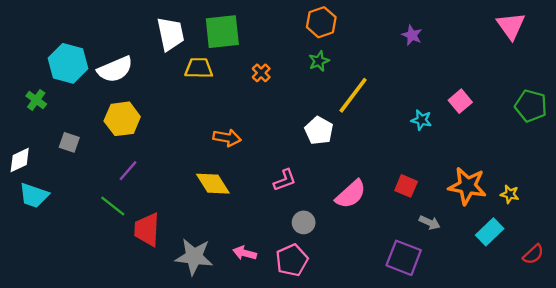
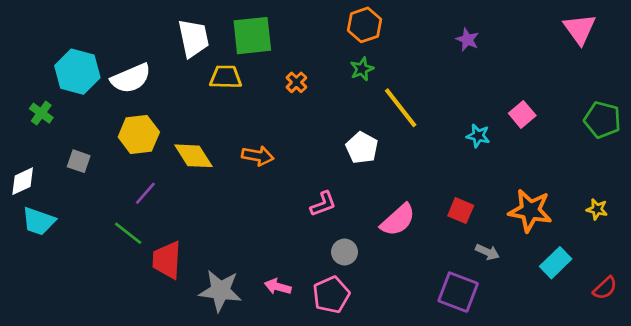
yellow line: (353, 95) -> (401, 108), turned -75
yellow diamond: (213, 184) -> (194, 156), moved
yellow star: (510, 194) -> (597, 209), moved

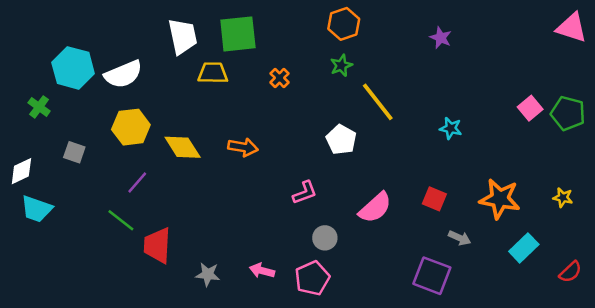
pink triangle: (580, 29) -> (572, 28), moved, turned -36
pink square: (522, 114) -> (530, 108), moved
gray star: (220, 291) -> (208, 274), size x0.6

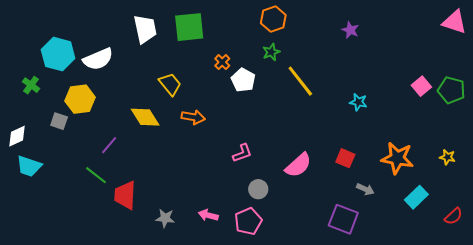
yellow trapezoid: (213, 73) -> (170, 84), moved, turned 50
yellow hexagon: (131, 127) -> (80, 99), moved
white pentagon: (341, 140) -> (243, 80), moved

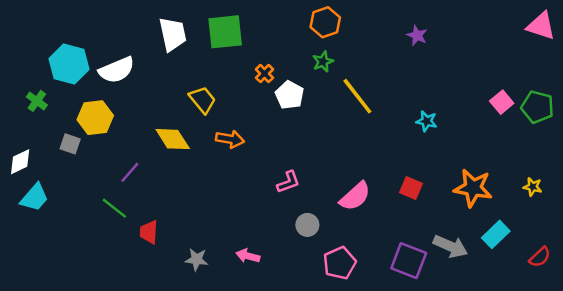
cyan trapezoid: (29, 166) -> (34, 197), turned -68
gray arrow: (365, 189) -> (450, 246), moved, size x1.6
red trapezoid: (125, 195) -> (149, 232), size x0.7
pink pentagon: (248, 221) -> (340, 263), moved

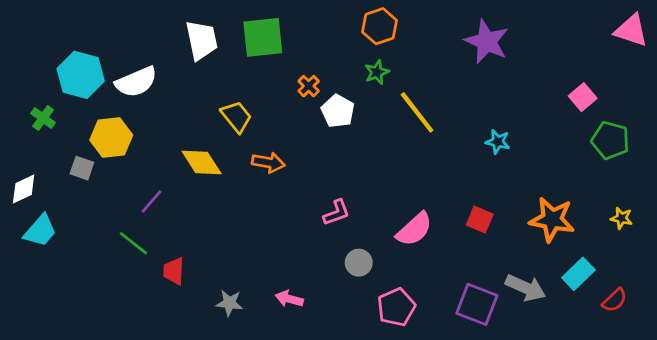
purple star: (417, 35) -> (487, 42), size x1.8
pink square: (502, 102) -> (583, 97), moved
green pentagon: (537, 107) -> (610, 140), moved
red semicircle: (540, 257) -> (615, 300), moved

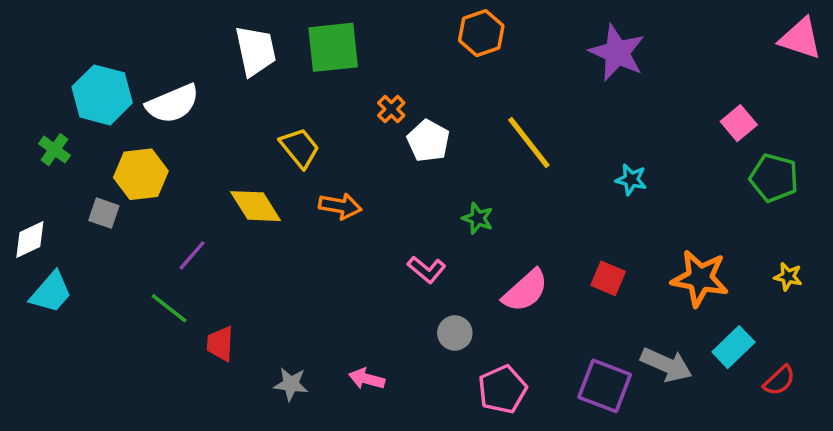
green star: (377, 72) -> (478, 218), moved, turned -30
pink L-shape: (336, 213) -> (427, 269), turned 60

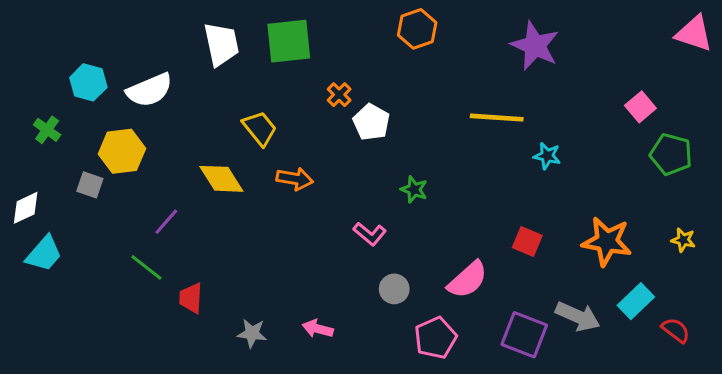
cyan hexagon: (102, 95) -> (88, 82), size x0.7
yellow line: (529, 143) -> (497, 118), moved, turned -48
pink semicircle: (525, 291) -> (468, 280), moved
red semicircle: (779, 381) -> (676, 330), turned -100

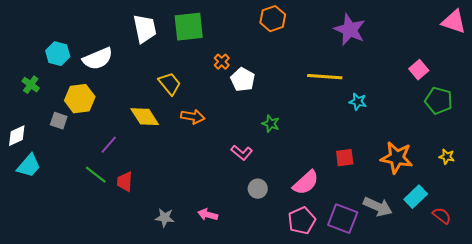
red square: (527, 241) -> (345, 158), turned -30
red trapezoid: (191, 298) -> (125, 182), moved
pink pentagon: (436, 338) -> (302, 221), moved

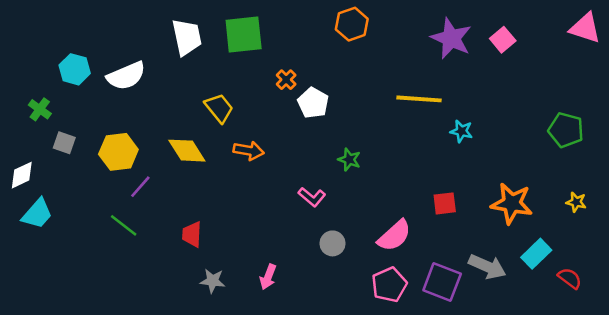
pink square: (419, 70) -> (503, 40), moved
yellow hexagon: (80, 99) -> (118, 152), moved
gray square: (59, 121) -> (64, 143), moved
red trapezoid: (125, 182) -> (192, 234), moved
pink arrow: (208, 215) -> (268, 277), turned -84

